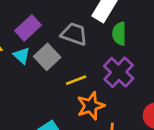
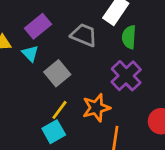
gray square: (47, 57) -> (57, 73), moved
yellow line: (76, 80) -> (59, 110), moved, turned -36

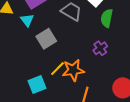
purple cross: (126, 76) -> (100, 48), size x0.6
yellow line: (59, 110) -> (58, 69), moved

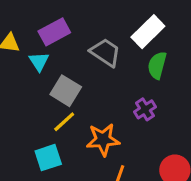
gray square: (46, 39) -> (66, 91), turned -30
yellow line: (58, 69) -> (64, 122), moved

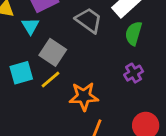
purple cross: (145, 109) -> (134, 73), moved
cyan square: (48, 158) -> (21, 73), moved

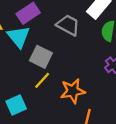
cyan triangle: (30, 26) -> (19, 37), size x1.5
cyan square: (21, 73) -> (16, 105), moved

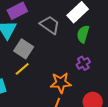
orange star: (73, 91) -> (61, 83), moved

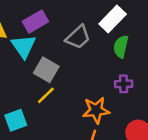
gray trapezoid: (50, 25) -> (78, 37), turned 105
purple cross: (83, 63) -> (124, 84), turned 32

